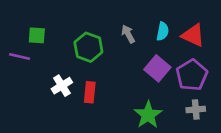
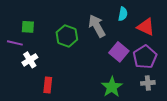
cyan semicircle: (163, 31) -> (123, 14), moved
gray arrow: (128, 34) -> (97, 26), size x1.6
white cross: (62, 86) -> (30, 60), moved
red rectangle: (90, 92) -> (48, 85), moved

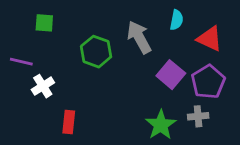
green square: (28, 27) -> (44, 23), moved
gray cross: (148, 83) -> (198, 116), moved

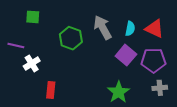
cyan semicircle: (177, 20) -> (130, 29), moved
purple pentagon: (208, 82) -> (153, 60), turned 30
gray cross: (198, 116) -> (160, 88), moved

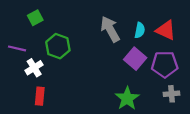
green square: (33, 17) -> (35, 18), turned -32
green hexagon: (71, 38) -> (58, 46), moved
red rectangle: (51, 90) -> (40, 96), moved

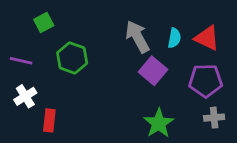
purple square: (135, 59) -> (153, 71), moved
white cross: (34, 68) -> (25, 96), moved

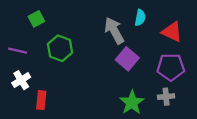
cyan semicircle: (174, 38) -> (140, 18), moved
gray cross: (214, 118) -> (166, 97), moved

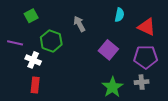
gray arrow: (114, 31) -> (79, 24), moved, size x0.7
white cross: (21, 80) -> (33, 60), moved, turned -35

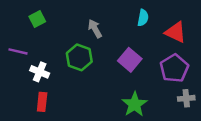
green hexagon: (51, 41) -> (79, 57), moved
purple pentagon: (146, 57) -> (174, 68), turned -30
gray cross: (142, 82) -> (186, 98), moved

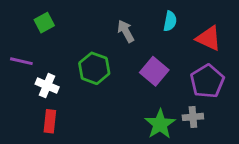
gray arrow: (95, 29) -> (126, 31), moved
gray cross: (186, 98) -> (193, 117), moved

